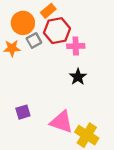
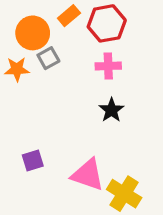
red hexagon: (57, 31) -> (107, 23), moved

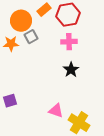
purple square: (33, 161) -> (10, 101), moved
pink triangle: (88, 175) -> (56, 111), size x0.7

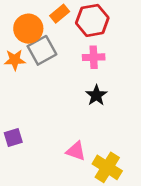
gray square: (31, 37) -> (42, 50), size x1.5

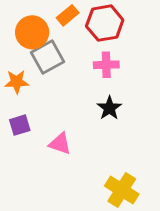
orange star: (15, 60) -> (17, 82), moved
purple square: (13, 137) -> (20, 125), moved
pink triangle: (76, 151) -> (60, 144), moved

